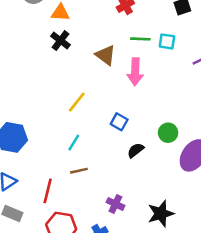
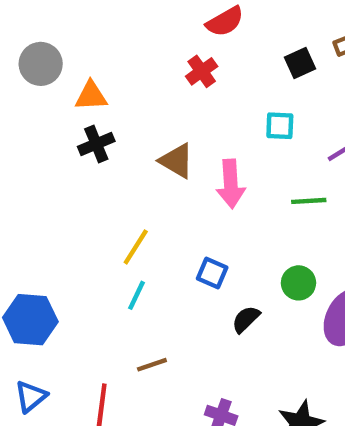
green line: (140, 39) -> (309, 201), moved
black cross: (60, 41) -> (96, 144), turned 36
cyan line: (74, 143) -> (137, 295), moved

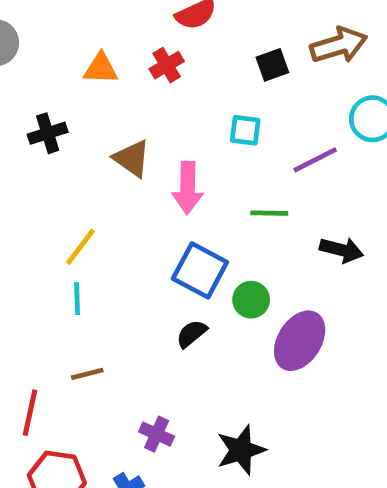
orange triangle: (91, 96) -> (101, 68), moved
blue square: (212, 273) -> (200, 270), moved, size x1.6
cyan line: (137, 295) -> (77, 298), turned -32

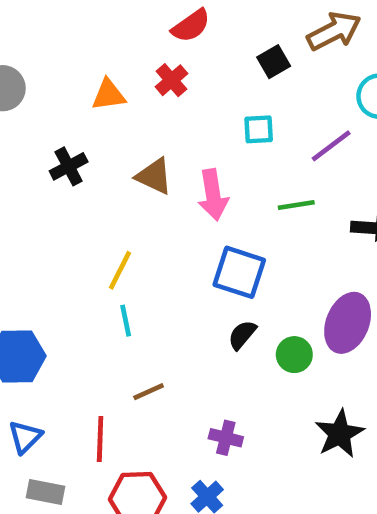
green circle: (251, 300) -> (294, 355), moved
black star: (241, 450) -> (339, 434), moved

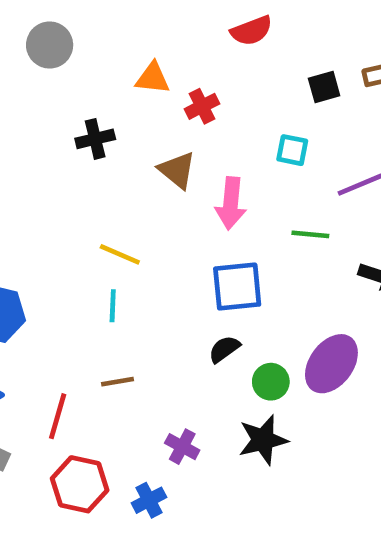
red cross: (172, 80) -> (202, 106), moved
yellow line: (120, 270) -> (120, 254), turned 72
blue square: (239, 272) -> (237, 287), turned -38
black star: (339, 434) -> (263, 440), moved

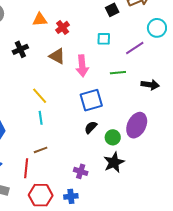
yellow line: (120, 254) -> (40, 96), turned 36
brown line: (117, 382) -> (41, 150), moved
blue cross: (149, 500) -> (71, 196), turned 32

